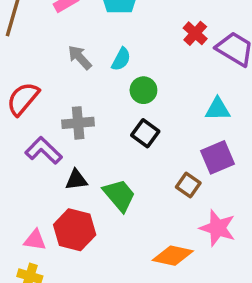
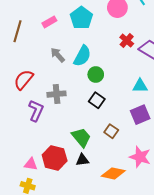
cyan semicircle: (121, 59) -> (82, 56), size x1.5
purple L-shape: (44, 150) -> (36, 111), turned 70
black triangle: (76, 180) -> (82, 160), moved
brown square: (188, 185) -> (111, 131), moved

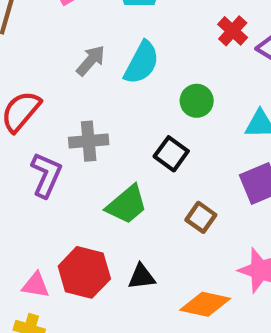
gray arrow: (58, 55) -> (91, 61), turned 84
green circle: (96, 74) -> (197, 101), moved
green trapezoid: (81, 137) -> (127, 205), moved, turned 90

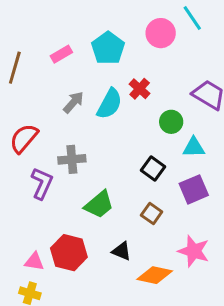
red cross: (233, 31) -> (140, 89), moved
green circle: (197, 101) -> (171, 122), moved
black square: (171, 154) -> (153, 168), moved
black triangle: (142, 277) -> (122, 251), moved, turned 30

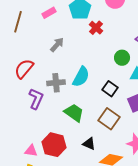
red cross: (140, 89) -> (96, 28), moved
cyan semicircle: (110, 104) -> (81, 77), moved
green trapezoid: (99, 204) -> (74, 113), turned -105
brown square: (152, 214) -> (109, 119), size x1.5

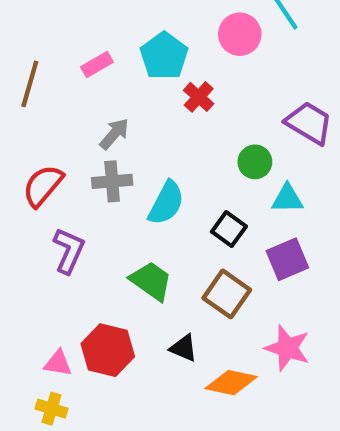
gray cross: (56, 83) -> (112, 181), moved

